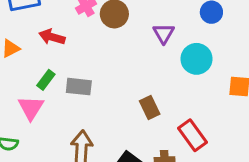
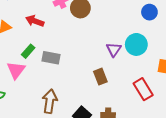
purple triangle: (164, 33) -> (114, 49), moved
red rectangle: (192, 135) -> (143, 89), moved

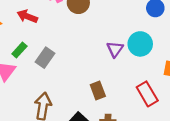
gray rectangle: (51, 58) -> (45, 58), turned -66
brown rectangle: (100, 77) -> (98, 91), moved

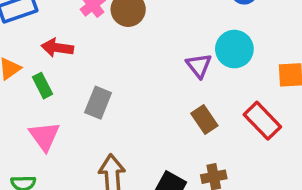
green rectangle: (19, 50) -> (43, 86), moved, turned -56
brown rectangle: (98, 91) -> (204, 120), moved

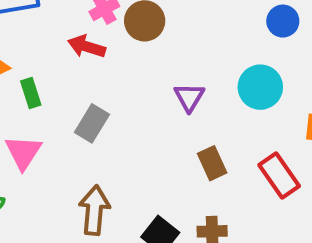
red arrow: (57, 48) -> (87, 47), moved
purple triangle: (199, 66) -> (189, 97), moved

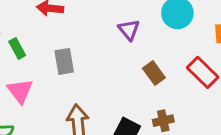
gray rectangle: (92, 123) -> (64, 61), turned -30

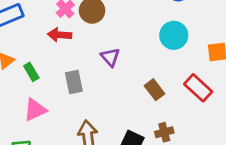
purple triangle: (129, 30) -> (110, 57), moved
pink triangle: (20, 91) -> (35, 110), turned 45

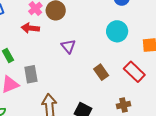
gray rectangle: (74, 82) -> (31, 74), moved
brown cross: (164, 132) -> (124, 105), moved

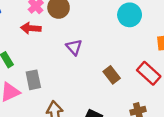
cyan circle: (117, 31) -> (130, 15), moved

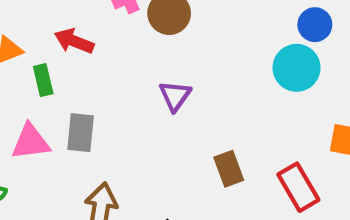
red arrow: (31, 28) -> (74, 41), moved

